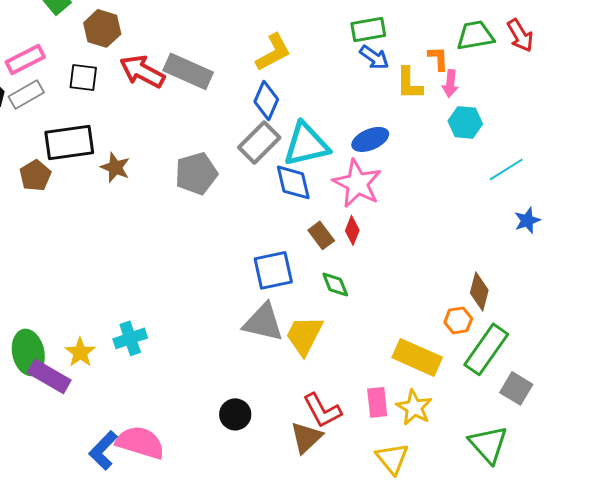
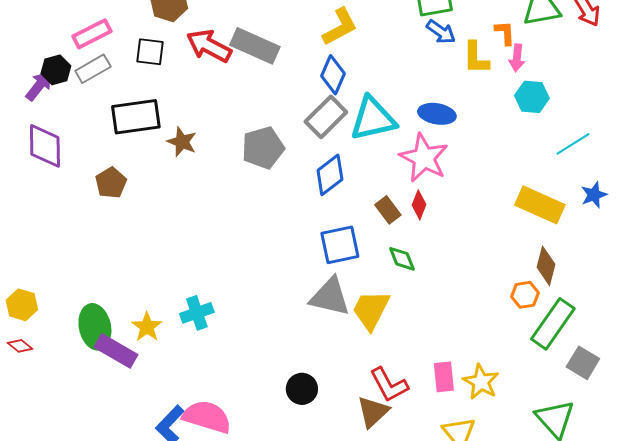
blue ellipse: (370, 139) -> (437, 114), turned 33
brown pentagon: (35, 175) -> (111, 183), moved
blue diamond: (293, 182) -> (330, 175), moved, turned 66
yellow rectangle: (417, 357) -> (540, 205), moved

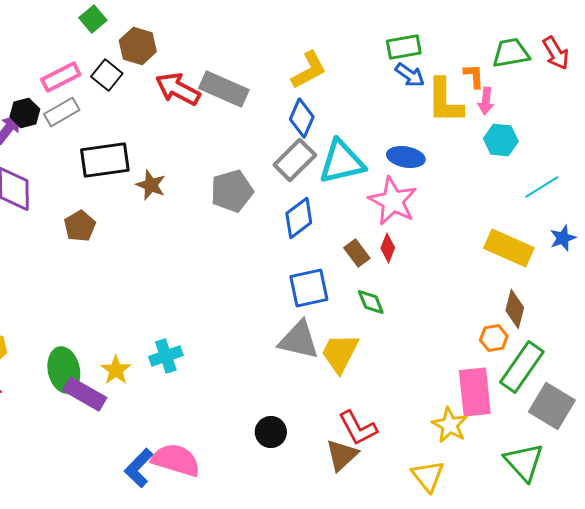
black square: (150, 52) -> (107, 75), moved, turned 32
yellow L-shape: (476, 58) -> (445, 101), size x1.4
gray square: (583, 363) -> (552, 406), size x1.4
pink rectangle: (444, 377) -> (475, 392), moved, size x1.6

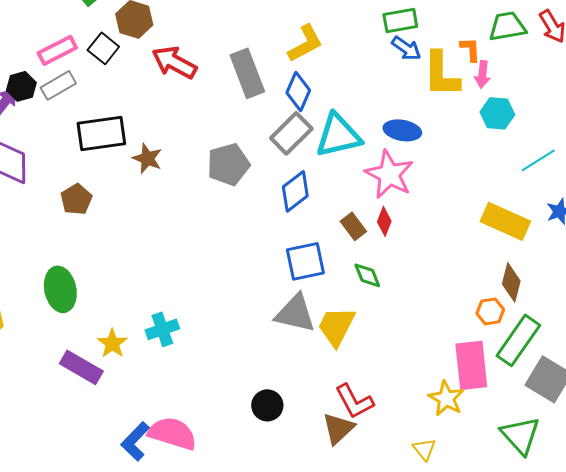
gray rectangle: (224, 89) -> (247, 73), moved, turned 45
green ellipse: (64, 370) -> (60, 289), moved
yellow triangle: (428, 476) -> (424, 449), size x0.7

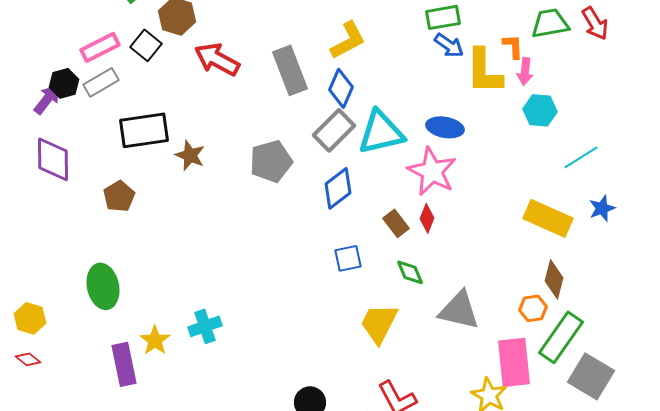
blue square: (305, 261) -> (348, 258), size x0.7
gray triangle: (295, 313) -> (459, 310), moved
purple rectangle: (81, 367) -> (124, 364), turned 48

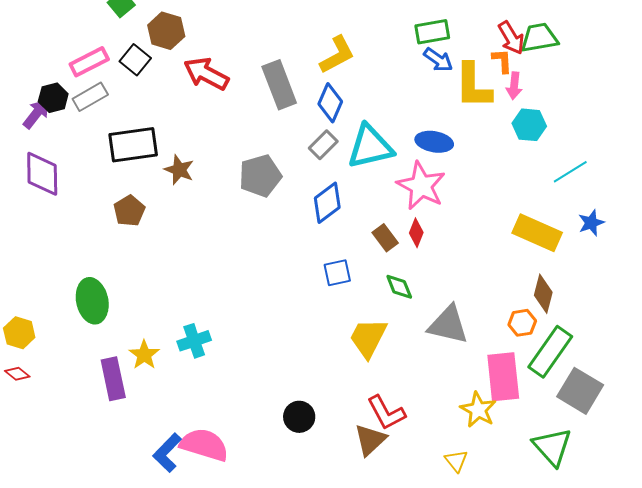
red arrow: (595, 23) -> (511, 38), moved
gray rectangle: (334, 130) -> (323, 145), size x0.7
brown pentagon: (119, 196) -> (129, 211), moved

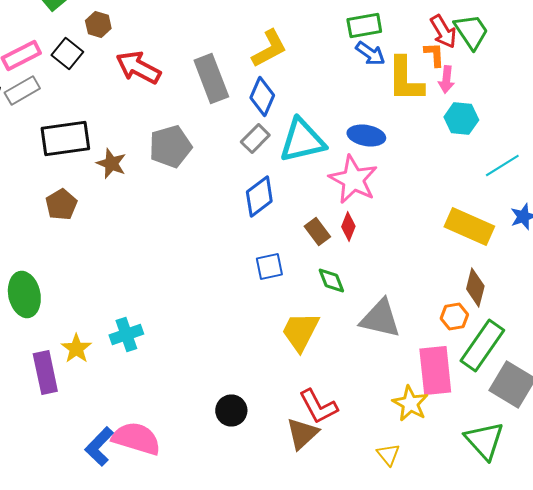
brown hexagon: (166, 31) -> (98, 24), size x0.7
green trapezoid: (539, 38) -> (471, 32), turned 66
gray pentagon: (260, 176) -> (170, 146), moved

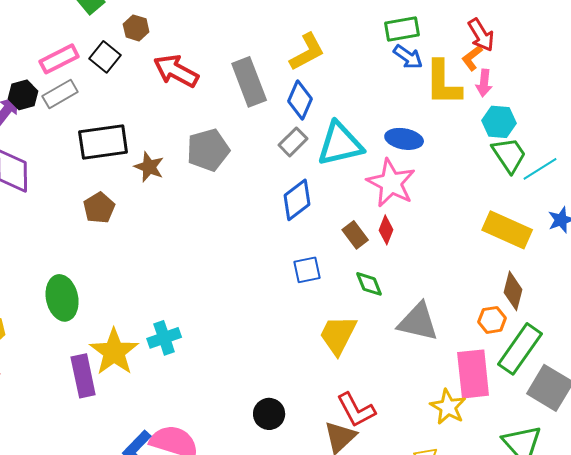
green trapezoid: (471, 32) -> (509, 155), moved
orange L-shape: (434, 54) -> (472, 58), turned -124
yellow star: (76, 348) -> (114, 352), size x1.6

